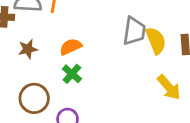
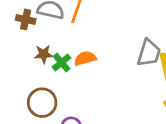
green cross: (72, 74) -> (62, 62), moved

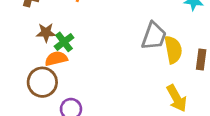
orange semicircle: (85, 58) -> (56, 59), moved

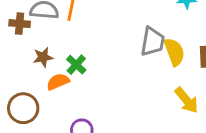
green cross: (64, 42) -> (76, 65), moved
brown circle: (42, 82) -> (23, 108), moved

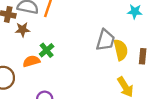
brown star: (43, 57) -> (22, 30), moved

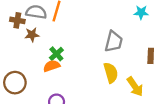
yellow semicircle: (121, 50) -> (111, 73), moved
orange semicircle: (31, 61) -> (52, 66), moved

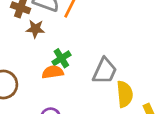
gray trapezoid: (114, 42) -> (105, 71), moved

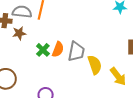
orange semicircle: (53, 72) -> (58, 49), moved, turned 133

